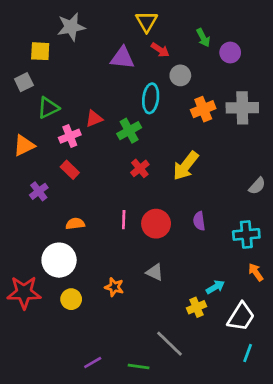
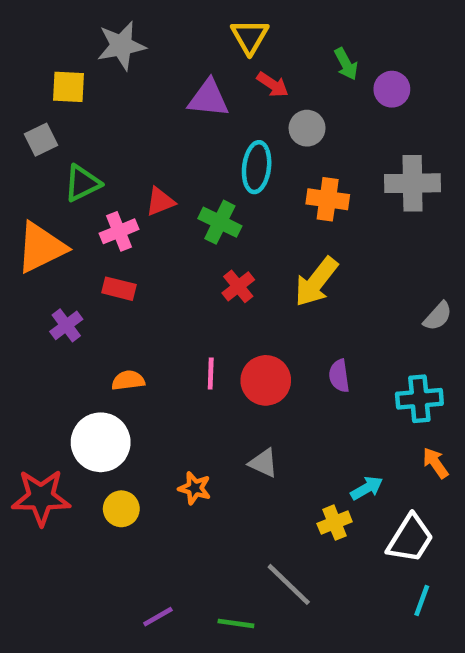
orange cross: (203, 109) -> (328, 199), moved, turned 30
green cross: (129, 131) -> (220, 222), turned -35
orange triangle: (24, 146) -> (41, 247), size x1.4
red rectangle: (70, 170) -> (119, 289), turned -30

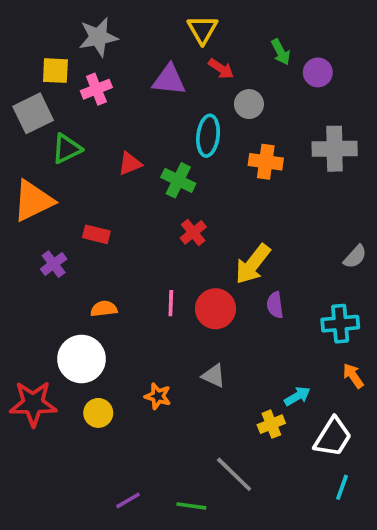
gray square: (41, 140) -> (33, 113), size x1.5
pink cross: (119, 231) -> (96, 89), moved
yellow arrow: (316, 282) -> (253, 264), moved

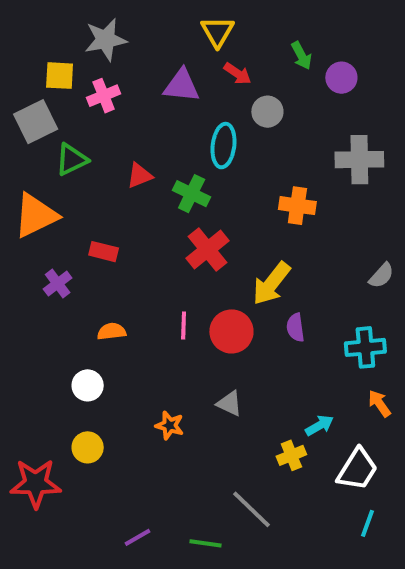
orange cross: (266, 162) -> (297, 206), moved
red cross: (193, 232) -> (207, 250), size x1.5
white circle: (82, 359) -> (88, 385), size x0.6
red star: (33, 404) -> (36, 483), moved
yellow circle: (98, 413) -> (88, 447), moved

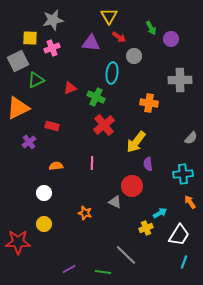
red circle: (231, 331) -> (132, 186), moved

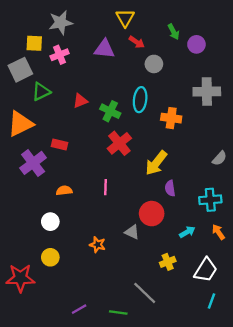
cyan ellipse: (112, 73) -> (140, 100), moved
purple cross: (29, 142) -> (33, 163), size x1.6
cyan arrow: (160, 213) -> (187, 232), moved

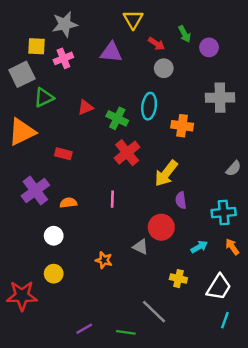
red arrow: (137, 42) -> (156, 44), moved
purple cross: (33, 163) -> (35, 191), moved
yellow cross: (168, 262) -> (178, 279), turned 35

